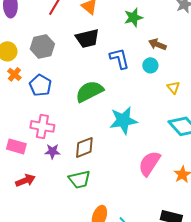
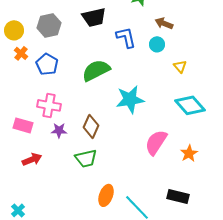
brown diamond: (84, 147) -> (91, 126), turned -45

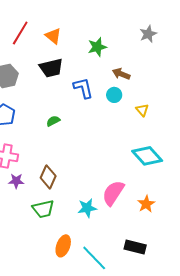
yellow triangle: (180, 66) -> (142, 110), moved
green semicircle: (96, 70) -> (53, 121), size x0.5
cyan star: (130, 99) -> (87, 208), moved, size x0.7

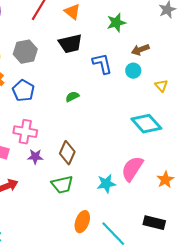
brown arrow: (121, 74) -> (140, 50), turned -42
cyan diamond: (147, 156) -> (146, 124), moved

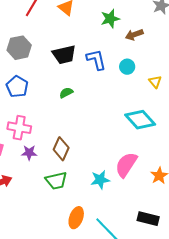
black trapezoid: (70, 44) -> (64, 55), moved
brown arrow: (140, 50) -> (134, 35), moved

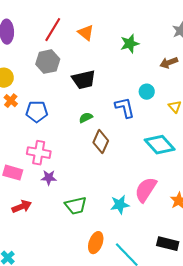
brown arrow: (134, 35) -> (169, 63), moved
gray hexagon: (19, 48) -> (48, 62), moved
blue L-shape: (96, 60) -> (125, 108), moved
blue pentagon: (17, 87) -> (37, 112), turned -30
brown diamond: (61, 149) -> (101, 142), moved

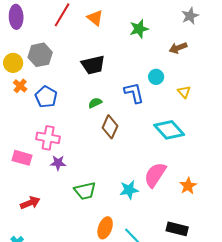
gray hexagon: (48, 62) -> (40, 55), moved
blue pentagon: (37, 112) -> (46, 97), turned 30
red arrow: (22, 207) -> (30, 203), moved

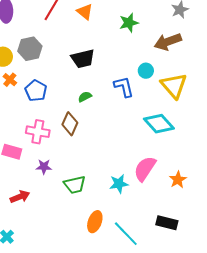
brown arrow: (178, 48) -> (168, 42), size x1.5
yellow triangle: (184, 92) -> (174, 86), size x2.0
brown diamond: (110, 127) -> (70, 124), moved
purple star: (58, 163) -> (44, 167), moved

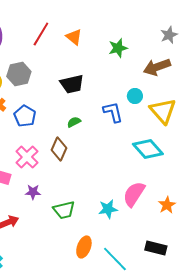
pink cross: (38, 132) -> (27, 157), turned 35

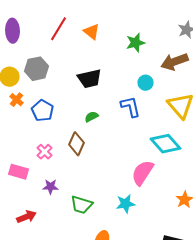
cyan circle: (135, 96) -> (146, 83), moved
pink cross: (27, 157) -> (44, 152), size x0.7
pink semicircle: (134, 194) -> (142, 173), moved
green trapezoid: (64, 210) -> (82, 205), turned 30

